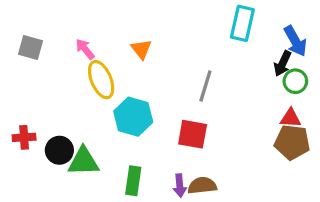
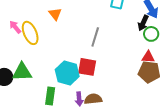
pink arrow: (85, 49) -> (15, 27), moved
cyan hexagon: (133, 117) -> (67, 73), moved
green triangle: (83, 161) -> (22, 72), moved

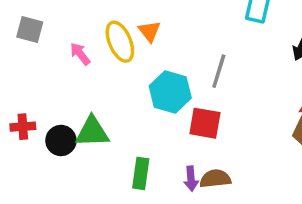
yellow ellipse: (30, 33) -> (120, 42), moved
cyan hexagon: (67, 73) -> (170, 92), moved

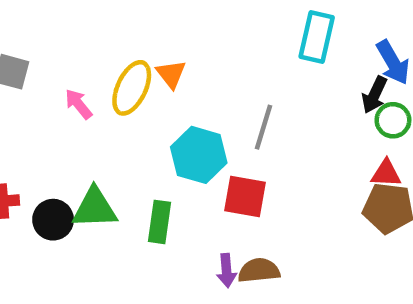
yellow ellipse: (120, 42) -> (132, 88), turned 48
green rectangle: (141, 173) -> (159, 222), moved

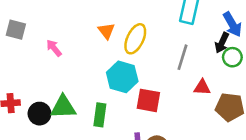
yellow ellipse: (132, 88) -> (135, 39), moved
gray line: (263, 127) -> (183, 57), moved
red triangle: (386, 173) -> (202, 87), moved

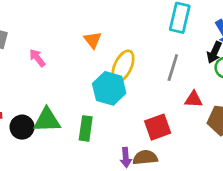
yellow ellipse: (135, 39) -> (123, 66), moved
red square: (148, 100) -> (158, 127), moved, turned -30

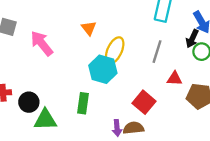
pink arrow: (37, 58) -> (42, 43), size x1.6
green triangle: (47, 120) -> (45, 120), moved
red square: (158, 127) -> (144, 102), turned -30

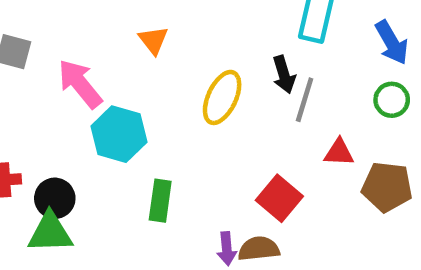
orange triangle: (89, 28) -> (153, 40), moved
black arrow: (192, 39) -> (284, 75), moved, turned -42
cyan hexagon: (103, 69) -> (119, 134), moved
green triangle: (45, 120) -> (50, 233), moved

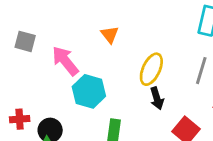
black arrow: (284, 75) -> (157, 98), moved

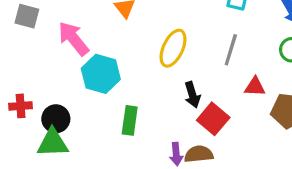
black arrow: (157, 98) -> (192, 95), moved

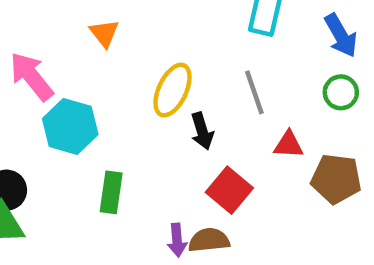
gray line: (231, 50) -> (254, 92), turned -36
black arrow: (192, 95) -> (202, 131), moved

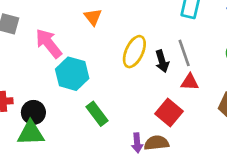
black arrow: (202, 131) -> (162, 61), moved
red triangle: (289, 145) -> (190, 82), moved
green rectangle: (111, 192) -> (97, 114), turned -45

